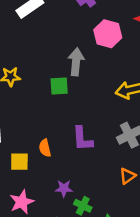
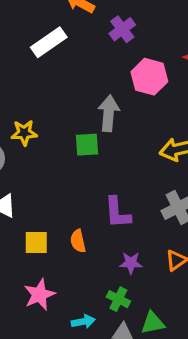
orange semicircle: (45, 148) -> (78, 241), moved
purple star: (64, 188) -> (131, 263), moved

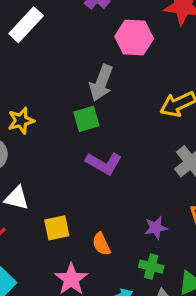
gray arrow: (109, 113) -> (101, 83), turned -152
purple L-shape: (117, 213) -> (104, 163), moved, turned -44
orange semicircle: (78, 241) -> (101, 244), moved

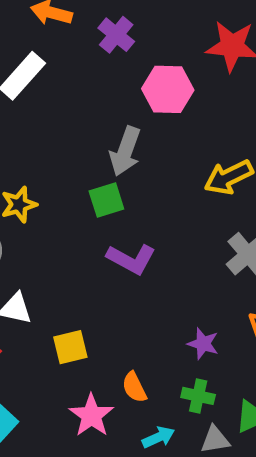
purple star: (156, 228) -> (203, 344), turned 30
orange semicircle: (101, 244) -> (134, 387), moved

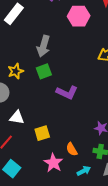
gray arrow: (125, 151) -> (43, 46), moved
green square: (106, 200) -> (44, 71), moved

